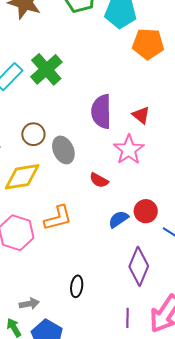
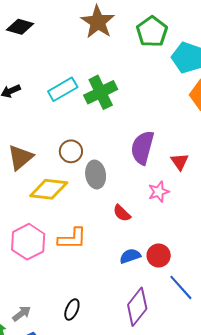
pink star: (129, 150) -> (159, 192), size x0.7
gray arrow: (29, 304) -> (22, 314), turned -42

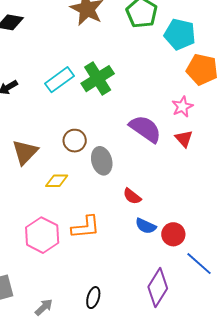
purple semicircle: (142, 148) -> (145, 129), turned 116
yellow diamond: (49, 189) -> (57, 181), size x0.6
pink star: (159, 192) -> (182, 107), moved
blue semicircle: (130, 256) -> (146, 226), moved, turned -130

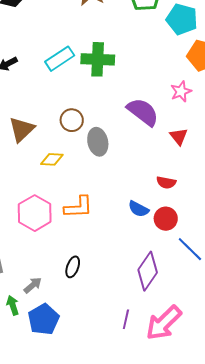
green cross: (98, 79) -> (98, 59), turned 32
red triangle: (184, 139) -> (179, 136), moved
red semicircle: (132, 196) -> (166, 182), moved, turned -30
black ellipse: (93, 298) -> (73, 267), moved

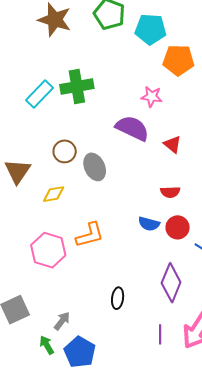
pink star: (181, 91) -> (152, 97), moved, turned -30
black ellipse: (73, 267) -> (118, 298), moved

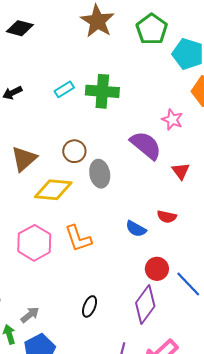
cyan rectangle: (39, 94) -> (64, 89), size x0.7
yellow diamond: (54, 194) -> (53, 190), size x1.6
blue semicircle: (149, 224) -> (136, 229), moved
red circle: (178, 227) -> (157, 269), moved
orange L-shape: (90, 235) -> (78, 238), turned 72

